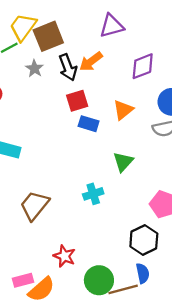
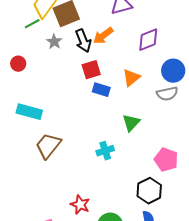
brown trapezoid: (35, 205) -> (48, 146), moved

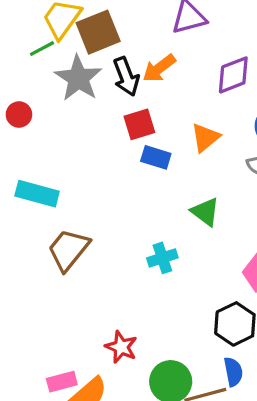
gray star: (54, 42) -> (78, 78), size x1.8
green triangle: (131, 123) -> (205, 212), turned -36

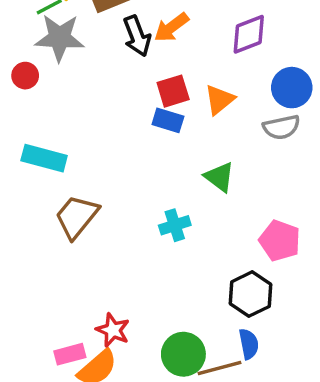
gray star: (78, 78) -> (60, 38), moved, turned -30
red square: (139, 124) -> (173, 91), moved
red star: (121, 347) -> (113, 330), moved

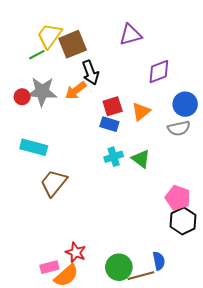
orange arrow: (171, 27) -> (76, 90), moved
gray star: (60, 38) -> (42, 92), moved
cyan cross: (175, 225) -> (114, 157), moved
black hexagon: (250, 294) -> (183, 221), moved

